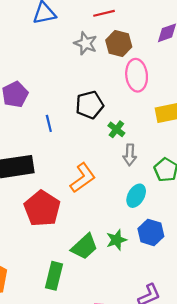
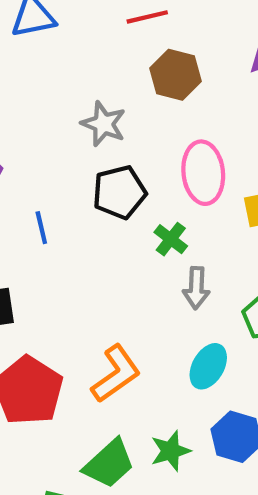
gray star: (86, 43) -> (104, 124), moved
pink ellipse: (137, 75) -> (203, 173), moved
orange L-shape: (83, 178) -> (116, 374), moved

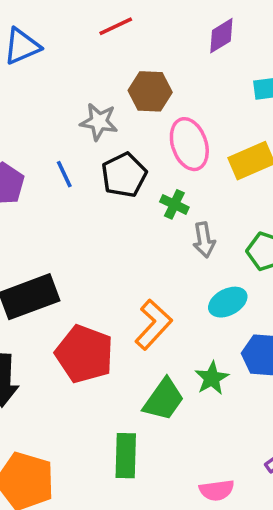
brown hexagon: (175, 75) -> (150, 91), moved
blue line: (41, 228) -> (64, 174), moved
cyan ellipse: (208, 366) -> (228, 302), turned 45

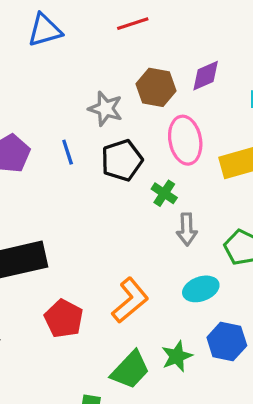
purple diamond: (221, 36) -> (206, 76), moved
red pentagon: (84, 354) -> (64, 319), size x0.7

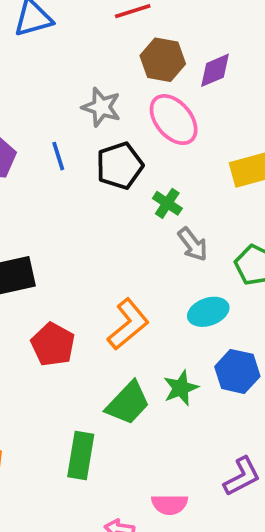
brown hexagon: (156, 87) -> (163, 60), moved
pink ellipse: (185, 140) -> (174, 120), moved, turned -30
gray arrow: (187, 229) -> (193, 244), turned -36

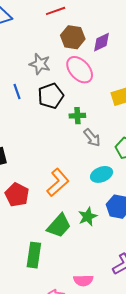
green cross: (167, 203) -> (77, 116), turned -35

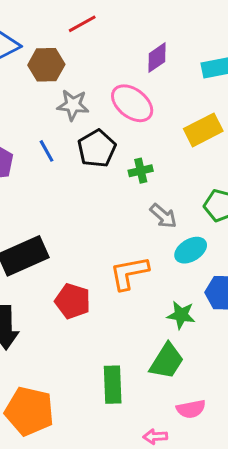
brown hexagon: (73, 37) -> (46, 65), moved
gray arrow: (92, 138) -> (163, 216), moved
orange L-shape: (58, 182) -> (129, 273), turned -140
green star: (88, 217) -> (181, 315), turned -30
green trapezoid: (59, 226) -> (167, 361), moved

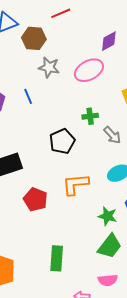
pink ellipse: (132, 103) -> (89, 70), turned -72
black pentagon: (97, 149) -> (62, 141), moved
gray arrow: (163, 216) -> (112, 135), moved
green trapezoid: (167, 361) -> (110, 246), moved

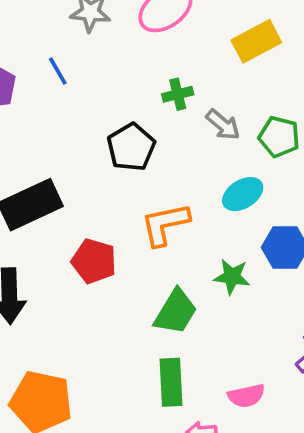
green trapezoid: (110, 246) -> (176, 312), moved
green rectangle: (57, 258) -> (171, 382), moved

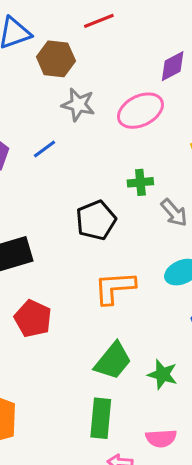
blue line: (58, 71) -> (45, 149), turned 75
red pentagon: (94, 261) -> (33, 319), moved
green star: (232, 277) -> (163, 374), moved

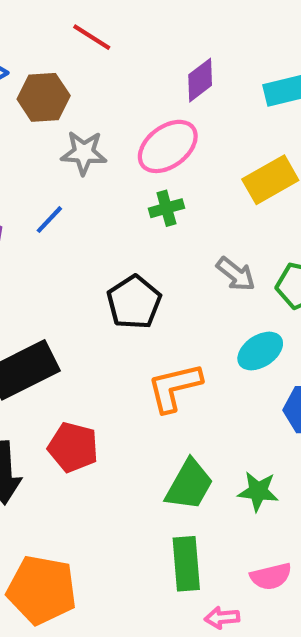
red line: (99, 21) -> (92, 37), turned 64
green cross: (140, 182) -> (166, 208), moved

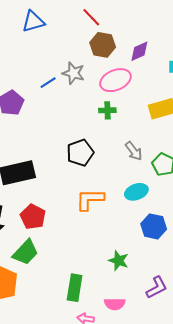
brown hexagon: (44, 97) -> (103, 45), moved
blue line: (49, 220) -> (48, 83), moved
green trapezoid: (189, 485) -> (25, 252), moved

